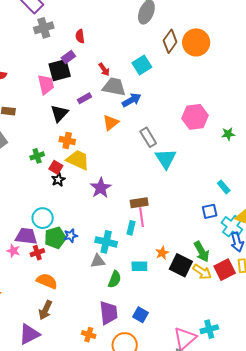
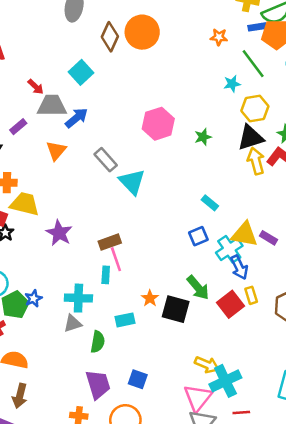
cyan cross: (232, 226) -> (229, 249), turned 30
yellow arrow: (202, 272) -> (207, 365), moved
cyan cross: (209, 329) -> (225, 381), size x1.4

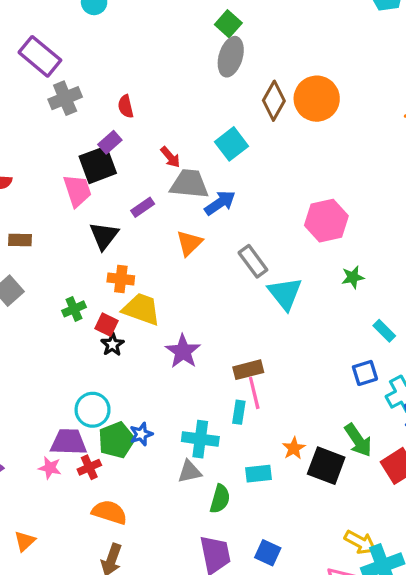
green star: (203, 137) -> (353, 277), moved

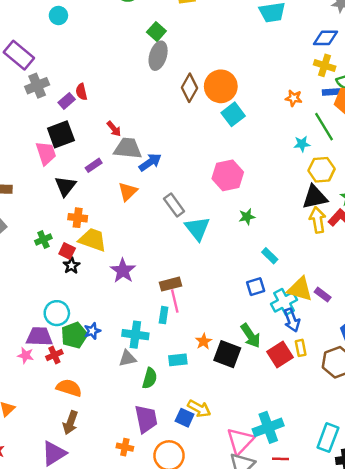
purple rectangle: (110, 142) -> (67, 101), moved
cyan square: (232, 144) -> (233, 114), moved
yellow arrow: (360, 542) -> (199, 409), moved

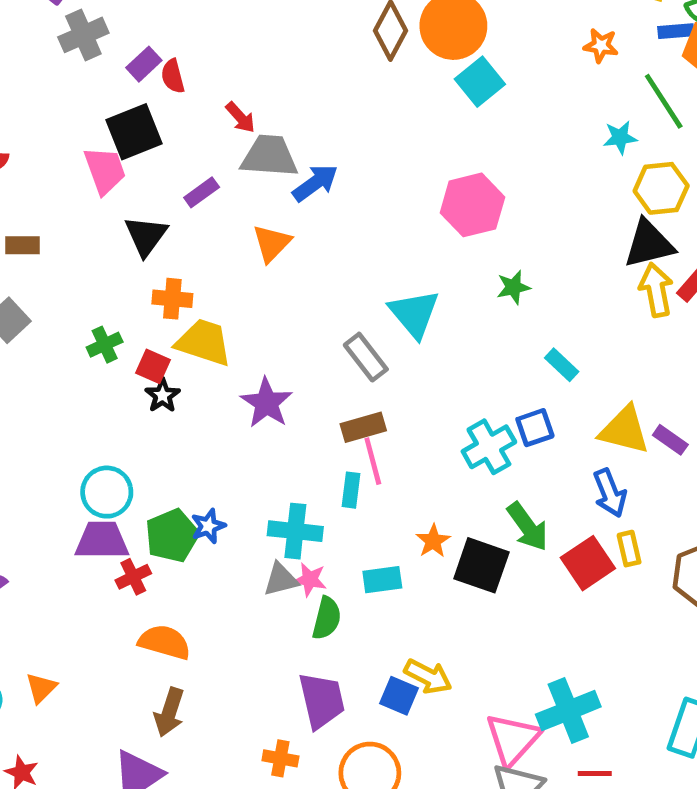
red semicircle: (81, 92) -> (173, 76), moved
gray rectangle: (174, 205) -> (366, 357), moved
cyan cross: (284, 302) -> (489, 447), moved
cyan circle: (57, 313) -> (107, 492), moved
pink star: (26, 355) -> (310, 579), moved

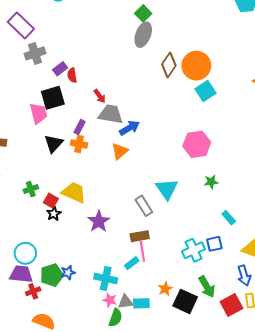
purple rectangle: (202, 192) -> (80, 127), turned -32
orange triangle: (272, 243) -> (120, 151), moved
orange cross: (172, 299) -> (79, 144), moved
cyan rectangle: (351, 490) -> (132, 263), turned 40
gray triangle: (281, 579) -> (126, 302), moved

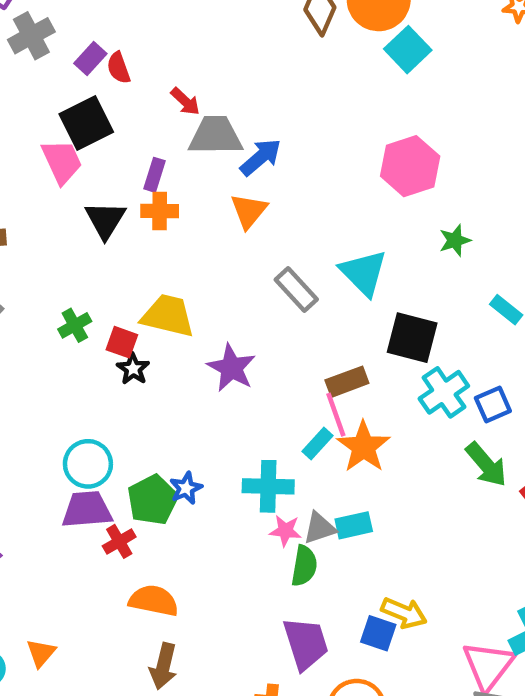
gray rectangle: (144, 206) -> (296, 290), moved
brown rectangle: (140, 236) -> (347, 382), moved
blue square: (214, 244) -> (493, 404), moved
orange star: (165, 289) -> (364, 447), moved, size x1.6
black square: (185, 301) -> (412, 338), moved

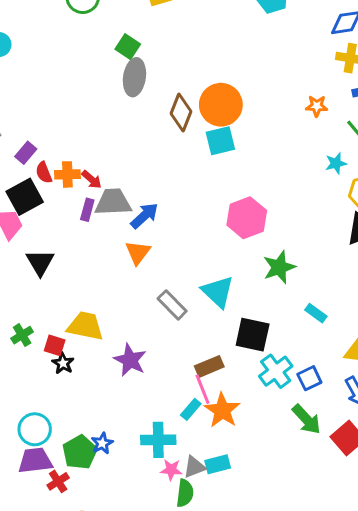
cyan square: (408, 50) -> (220, 141), moved, turned 32
red semicircle: (119, 68) -> (44, 173), moved
purple rectangle: (154, 175) -> (87, 210), moved
orange cross: (160, 211) -> (67, 174), moved
green star: (455, 240) -> (279, 267), size x1.5

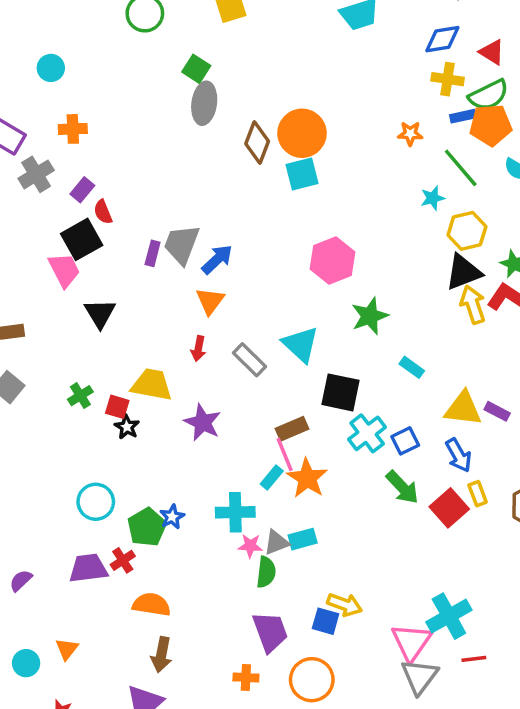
orange cross: (67, 174) -> (73, 129), moved
red arrow: (92, 179) -> (198, 349), moved, turned 60
gray trapezoid: (113, 202) -> (182, 244), turned -66
purple trapezoid: (35, 461) -> (88, 568), moved

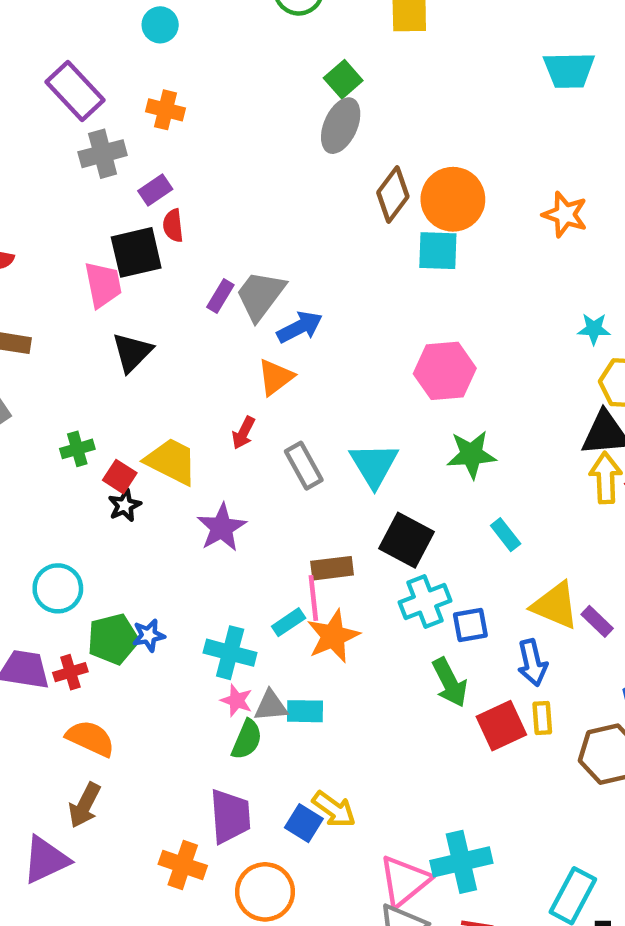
orange star: (410, 134) -> (565, 214), moved, size x1.4
orange cross: (246, 677) -> (183, 865), size x1.4

